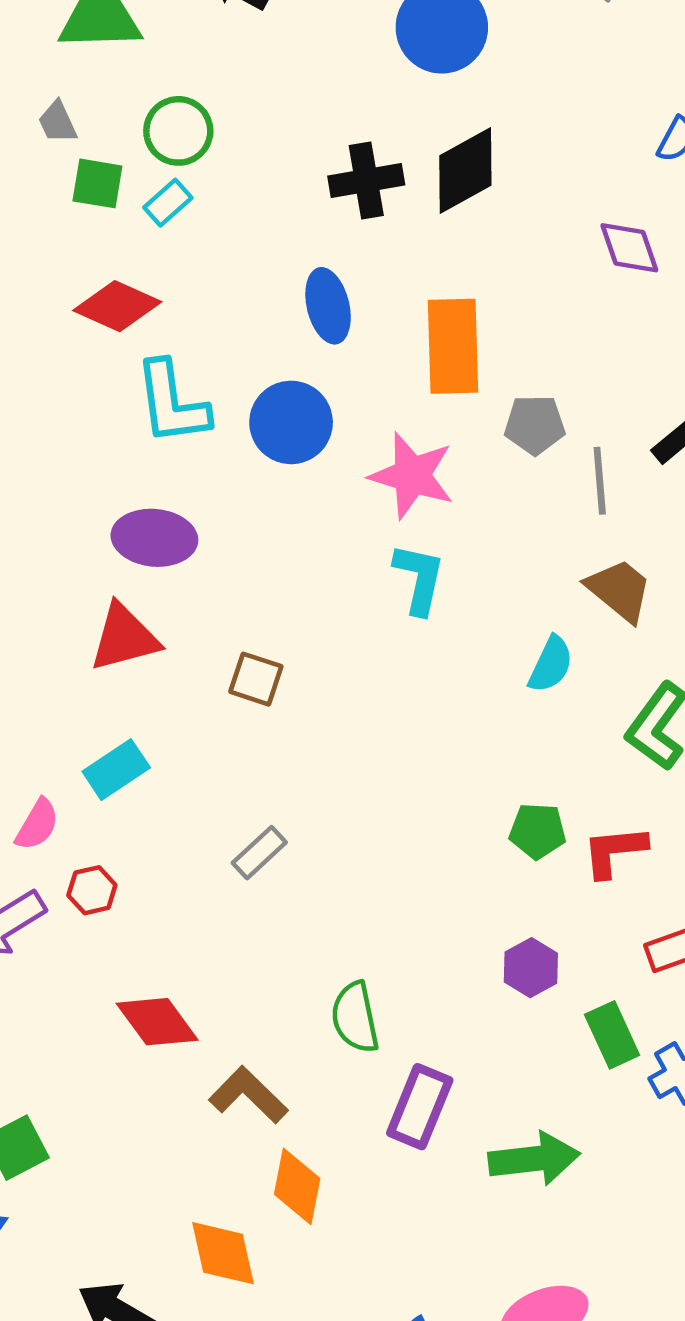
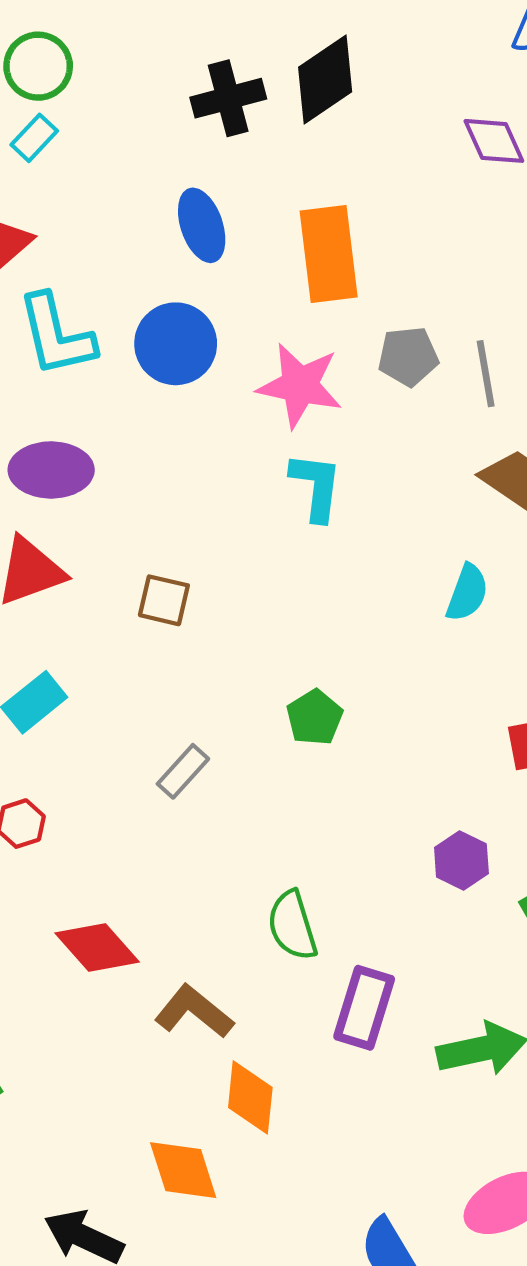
gray pentagon: (535, 425) -> (408, 356), moved
cyan semicircle: (551, 664) -> (467, 593), moved
green pentagon: (538, 831) -> (314, 717), moved, turned -30

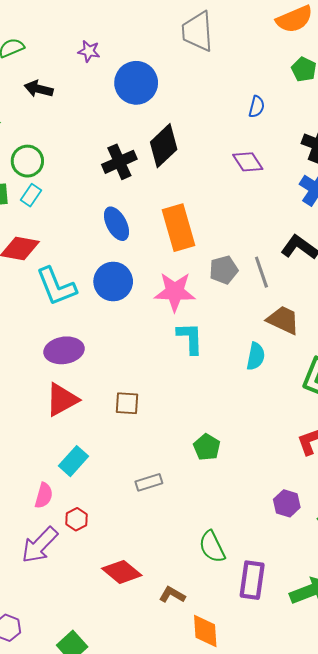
cyan semicircle: (467, 593) -> (256, 356), moved
gray rectangle: (183, 771) -> (149, 482), turned 40
brown L-shape: (194, 1012) -> (172, 595), size x0.7

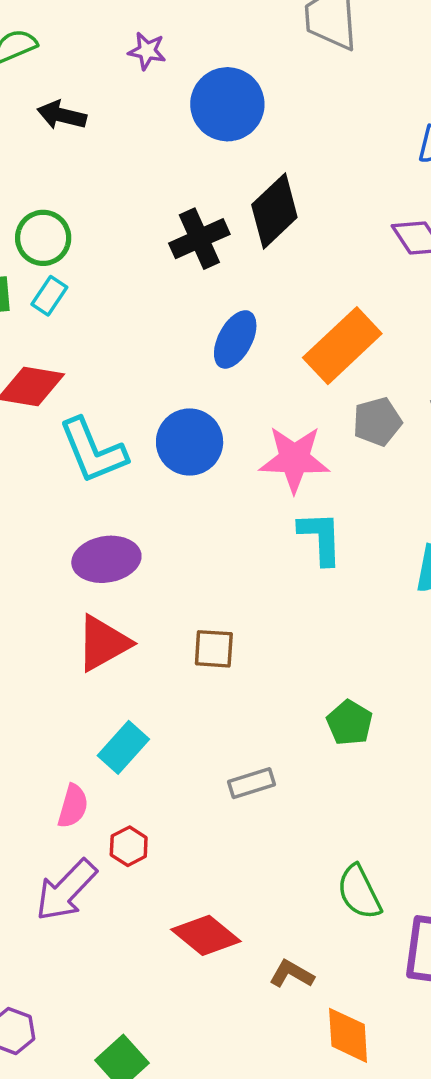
blue ellipse: (116, 224) -> (235, 339), moved, turned 56
orange rectangle: (178, 228) -> (342, 346), moved, turned 63

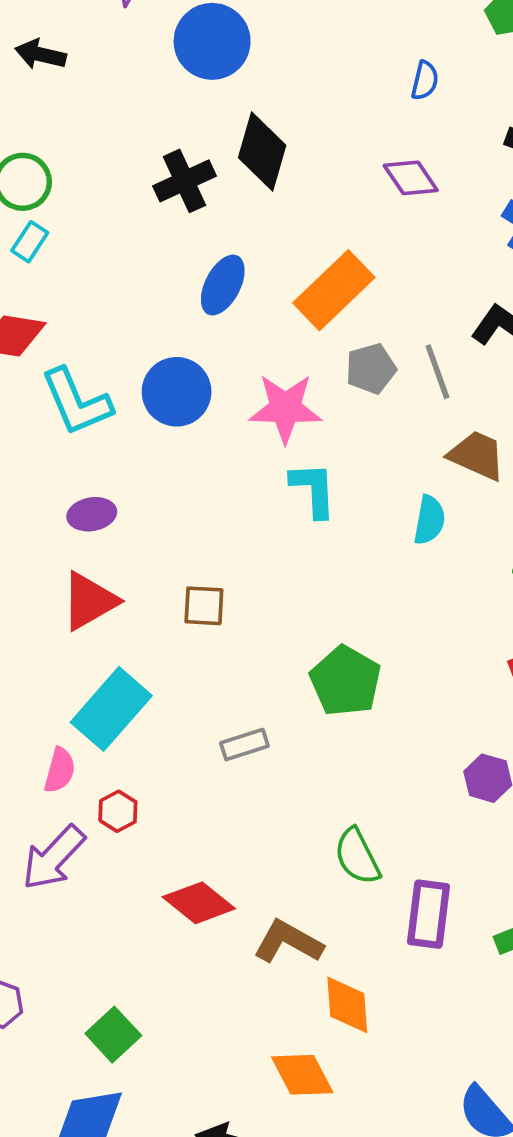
black diamond: (274, 211) -> (262, 151), turned -30
purple ellipse: (106, 559) -> (92, 514), size x0.7
green pentagon: (350, 723) -> (345, 681), size x1.5
cyan rectangle: (123, 747) -> (111, 709), size x1.5
brown L-shape: (292, 974) -> (288, 942), size x1.5

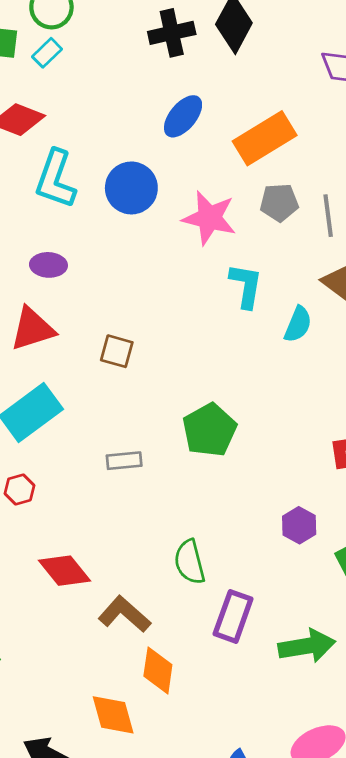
cyan L-shape: (76, 402) -> (55, 179), turned 30
cyan L-shape: (313, 490) -> (246, 286), moved

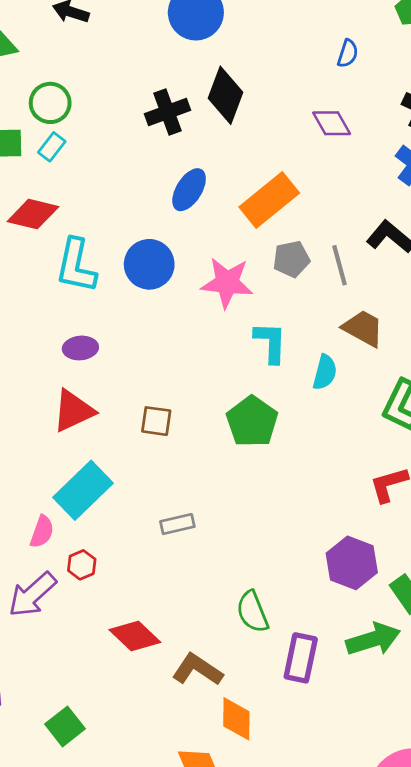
green pentagon: (209, 430) -> (252, 422), moved
purple hexagon: (299, 525) -> (352, 563), size x1.5
green arrow: (307, 646) -> (373, 639), moved

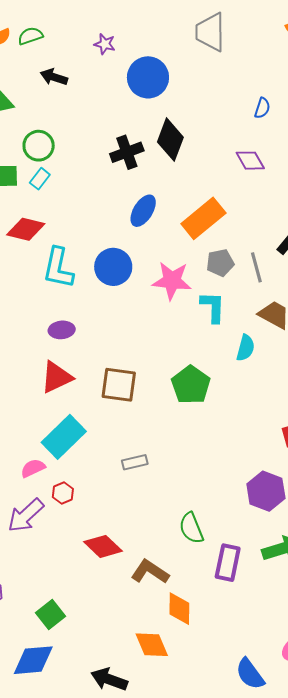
cyan L-shape: (270, 342) -> (213, 307), moved
brown square: (156, 421) -> (119, 385), size x1.5
pink semicircle: (42, 532) -> (33, 468), turned -135

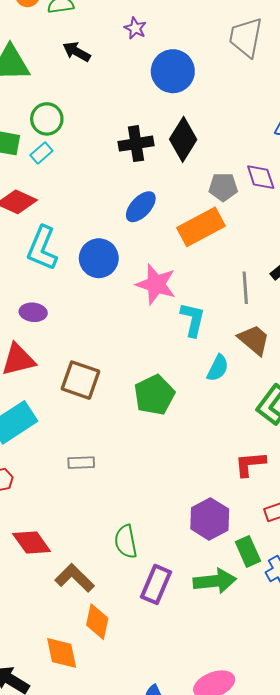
gray pentagon: (220, 263) -> (223, 187), moved

